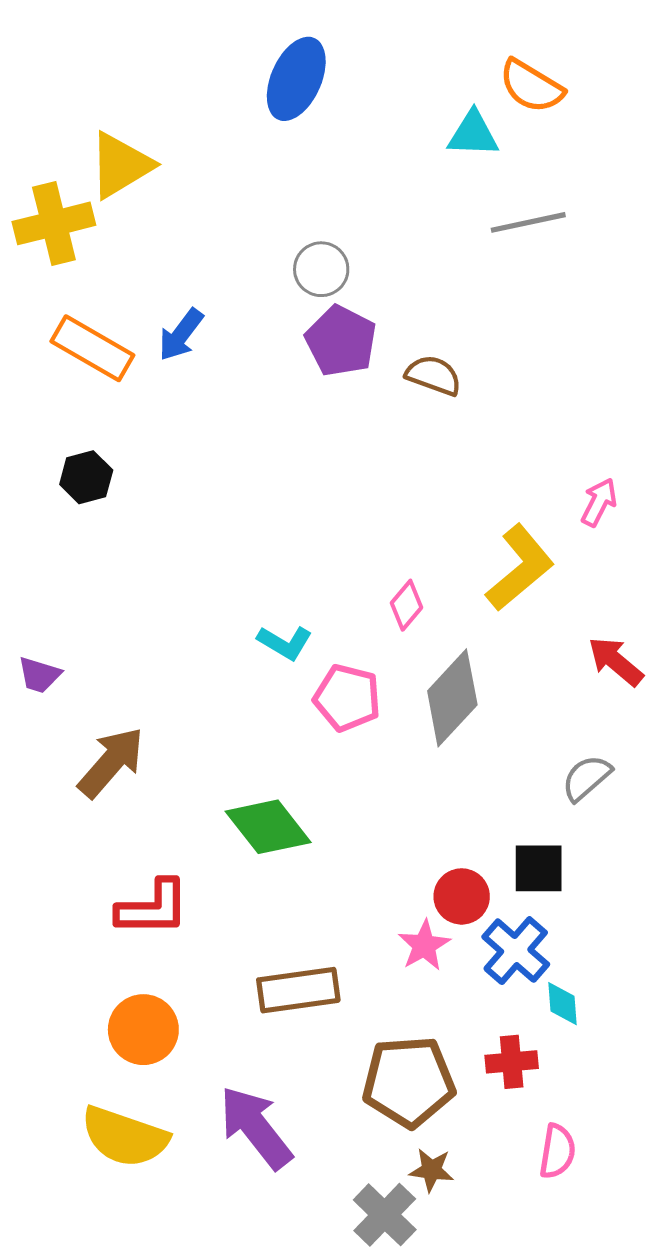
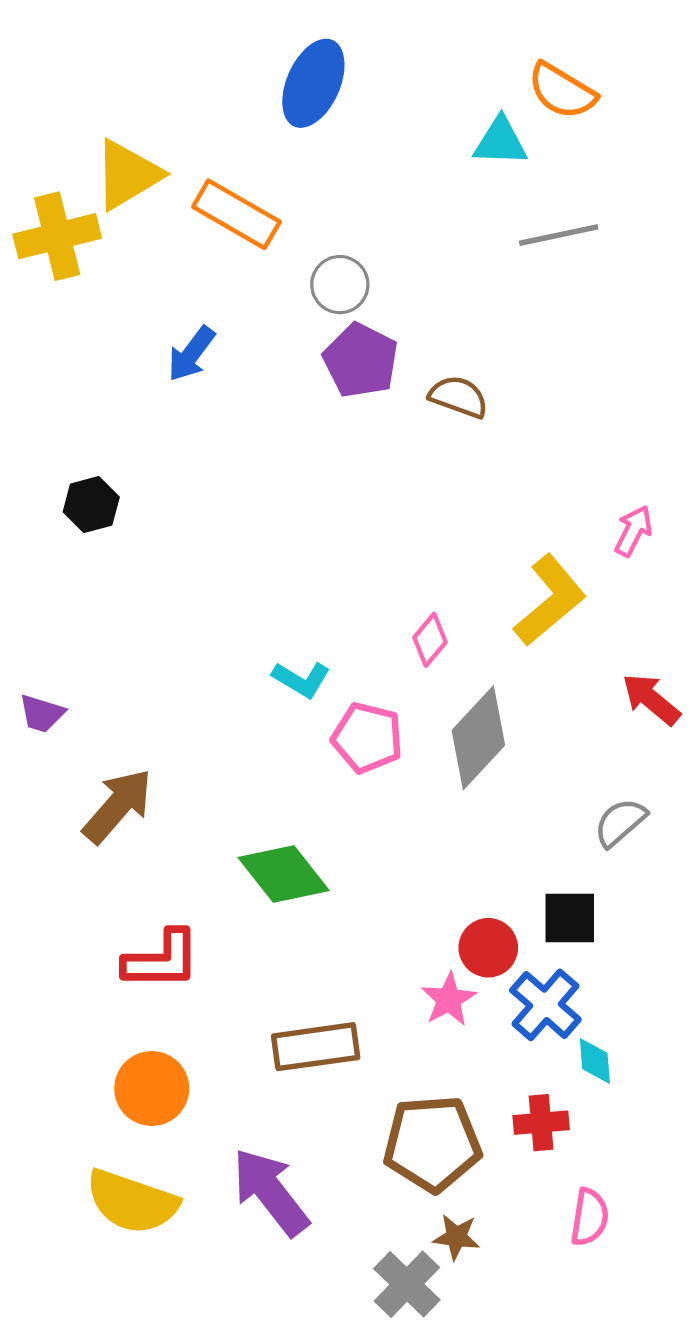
orange rectangle: (92, 348) -> (236, 214), moved

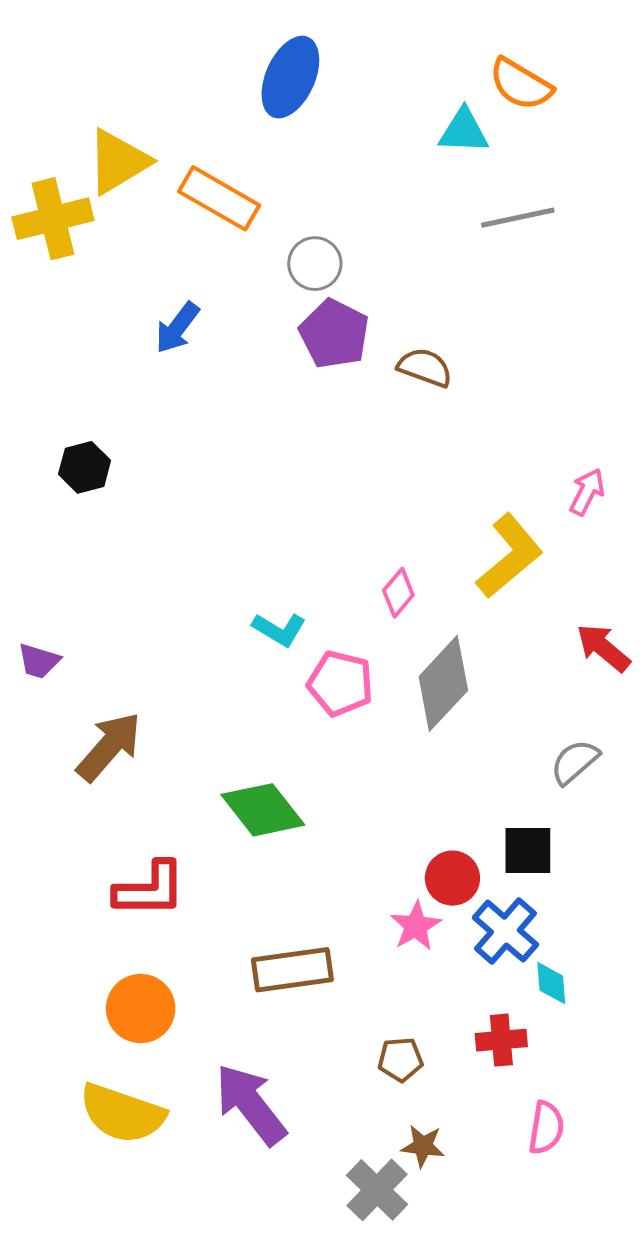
brown pentagon: (432, 1144) -> (400, 1059), size x0.5

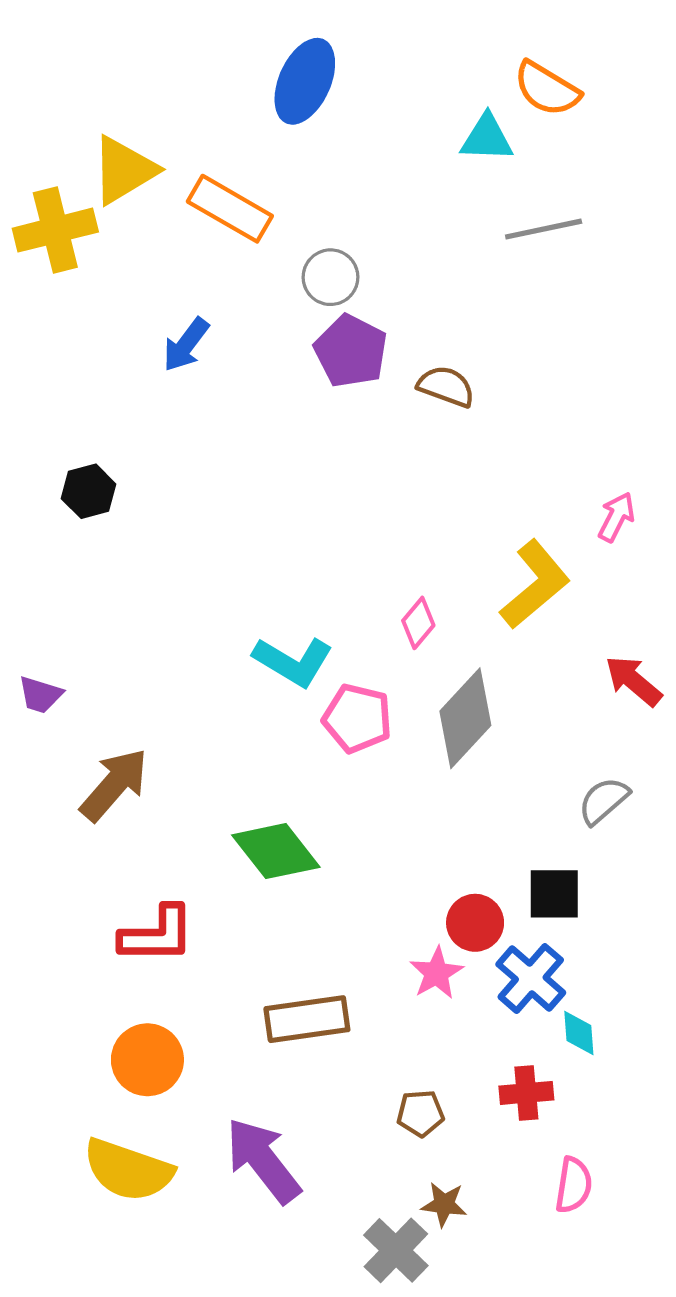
cyan L-shape: (279, 629) -> (293, 662), size x1.4

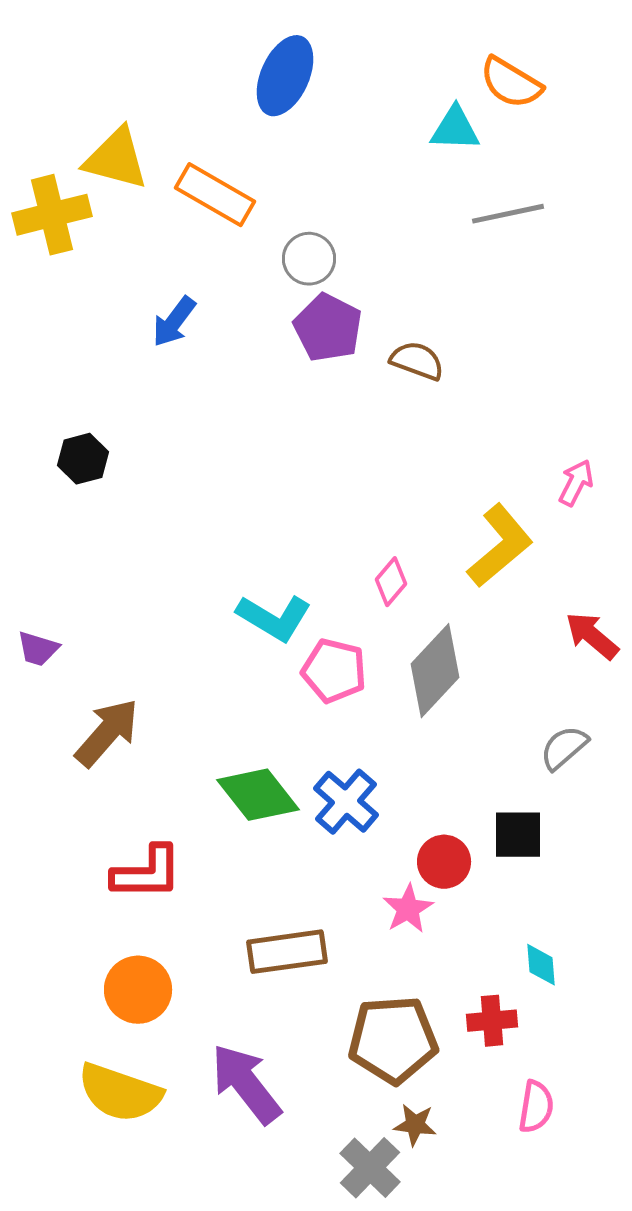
yellow triangle: (124, 170) -> (116, 159), turned 46
blue cross: (531, 978) -> (346, 802), moved
brown pentagon: (420, 1113) -> (393, 1040), size x2.0

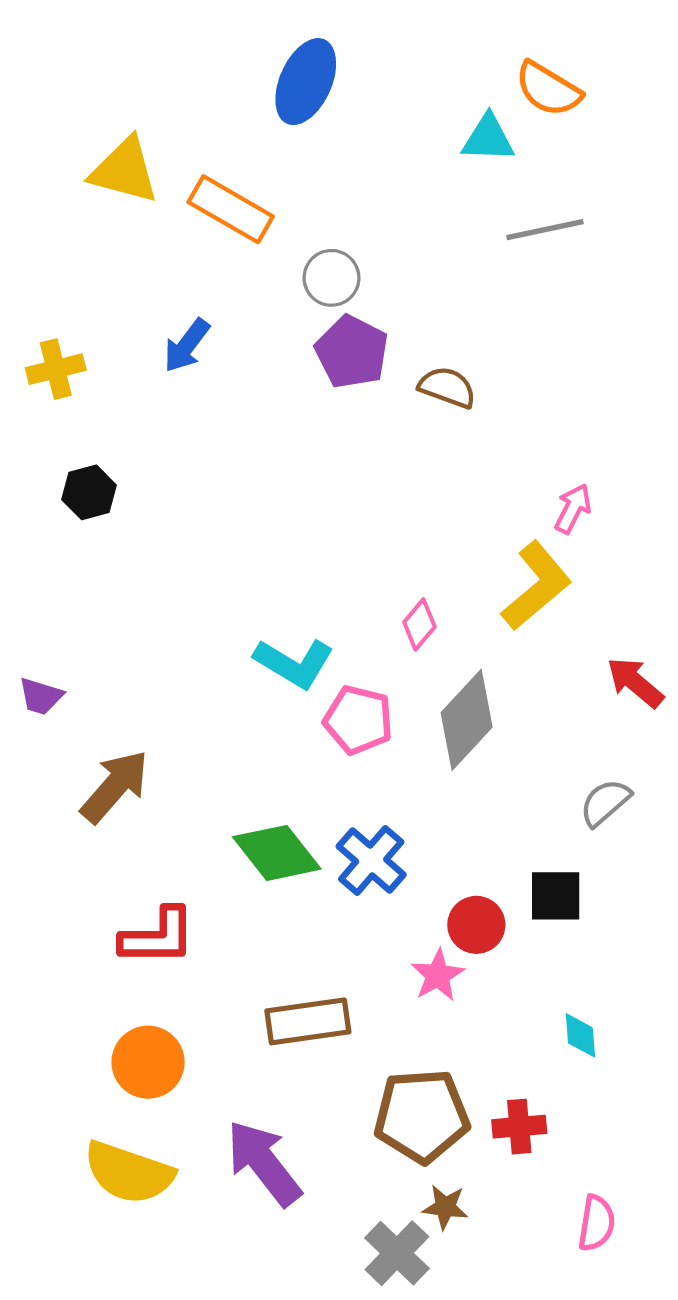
yellow cross: (52, 215) -> (56, 369), moved, size x0.7
pink arrow: (576, 483) -> (573, 509), moved
red cross: (492, 1021) -> (519, 1127), moved
pink semicircle: (536, 1107) -> (596, 1223), moved

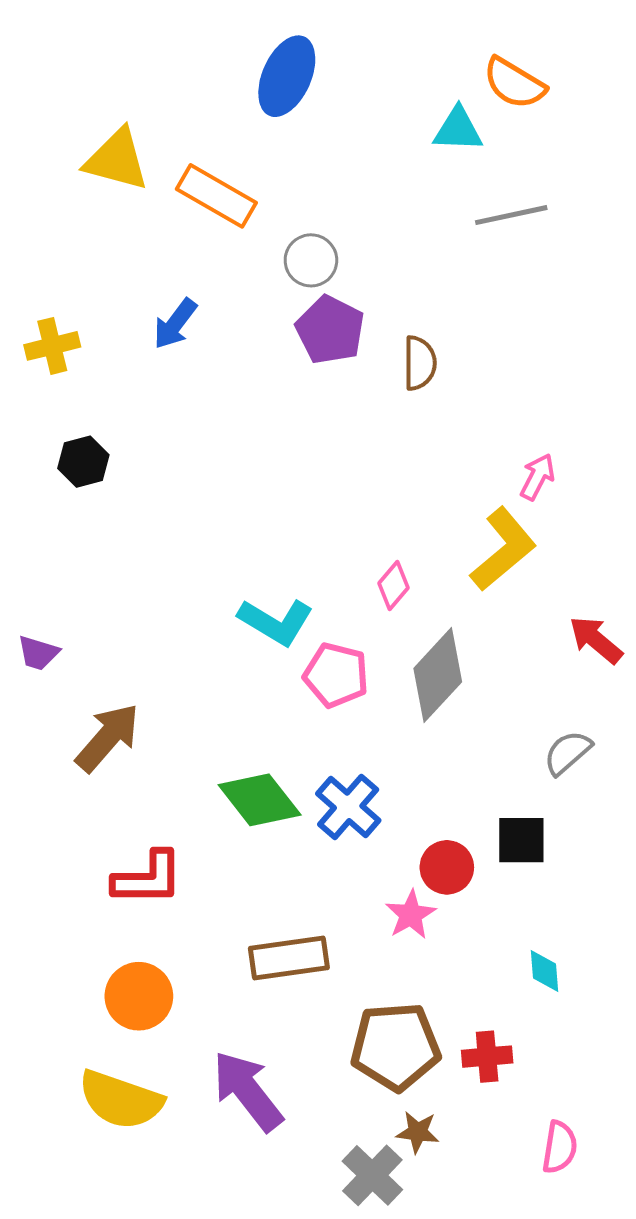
brown semicircle: (447, 387) -> (420, 363), turned 70

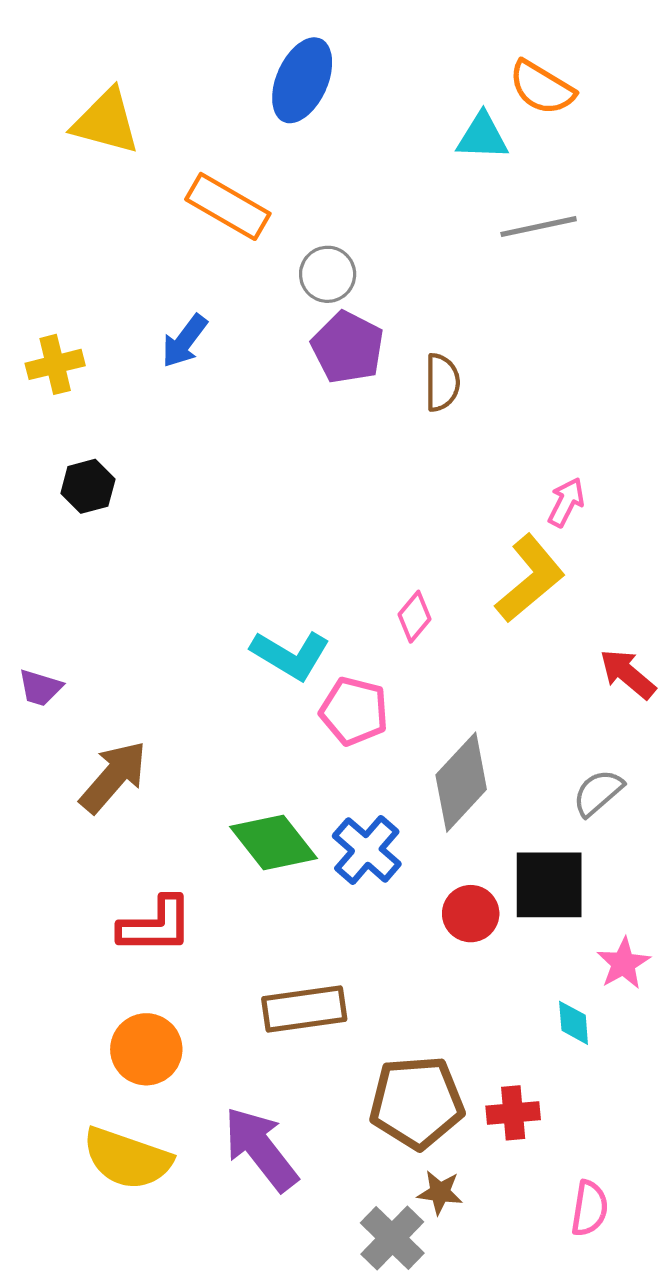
yellow triangle: (117, 160) -> (106, 122), moved
gray diamond: (438, 675) -> (461, 782), moved
black square: (521, 840) -> (549, 885), size x1.4
pink star: (411, 915) -> (623, 963), moved

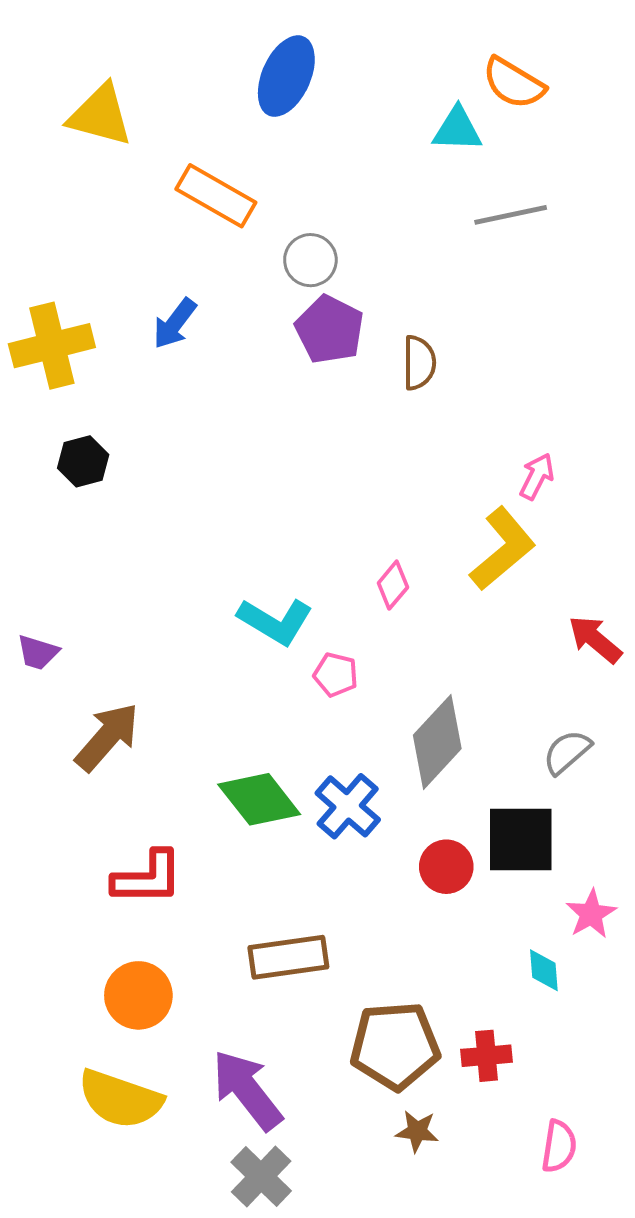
yellow cross: (55, 364) -> (52, 346), size x1.5
pink pentagon: (354, 711) -> (336, 675), size x0.7
gray cross: (392, 1238) -> (261, 1176), moved

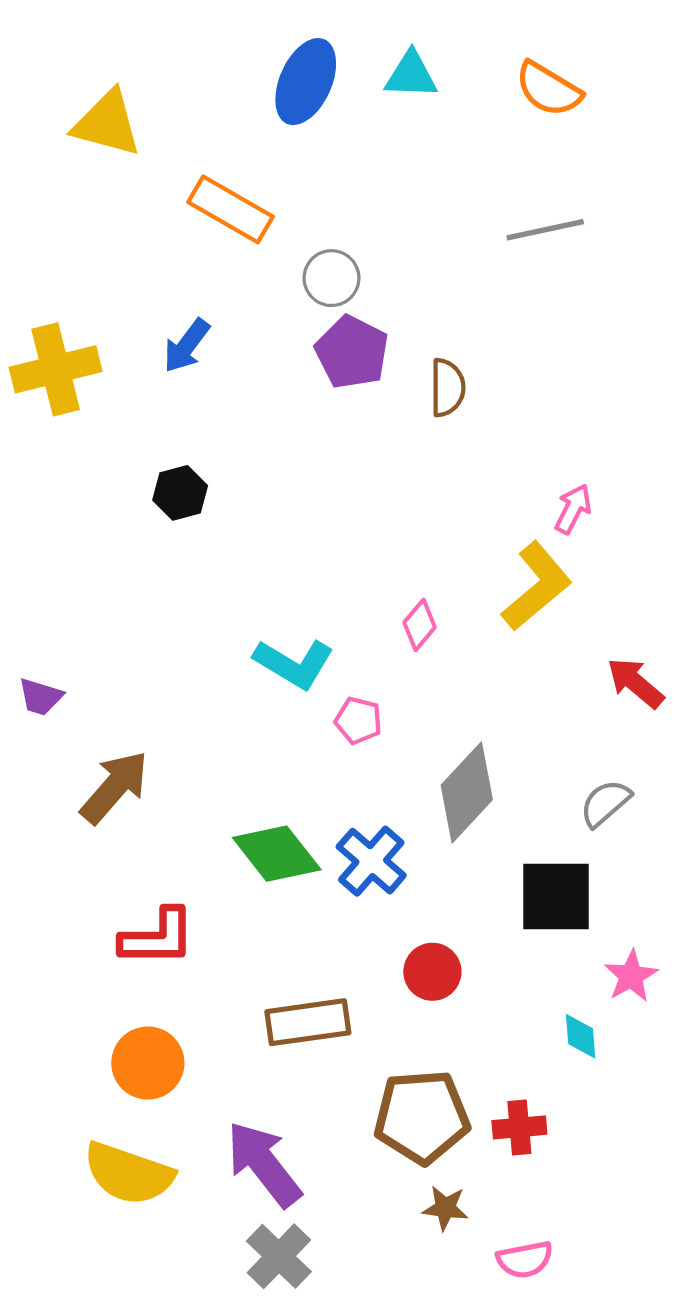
cyan triangle: (457, 129) -> (411, 75), moved
black hexagon: (83, 461) -> (180, 493), moved
red circle: (446, 867) -> (432, 972), moved
pink semicircle: (559, 1146) -> (525, 1260), moved, turned 70

